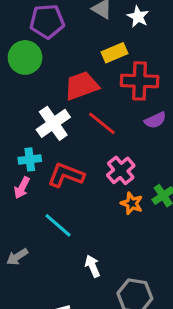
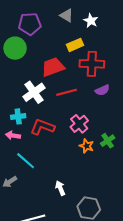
red line: (102, 123) -> (67, 92), turned -54
pink arrow: (22, 188) -> (13, 135), turned 72
cyan line: (58, 225) -> (26, 161), moved

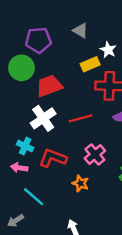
white star: (91, 21) -> (108, 50), moved
red trapezoid: (53, 67) -> (49, 86), moved
cyan cross: (18, 116) -> (25, 146), turned 32
orange star: (87, 146) -> (80, 183), moved

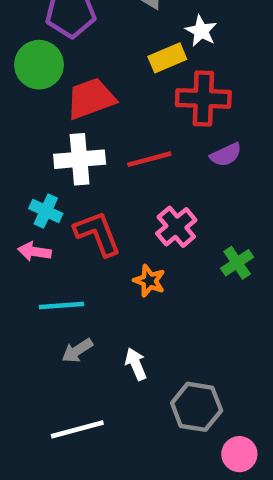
white cross: (43, 118) -> (80, 159), turned 30
red L-shape: (53, 158) -> (98, 234), turned 48
cyan line: (34, 197) -> (62, 306), turned -45
gray arrow: (15, 221) -> (77, 351), moved

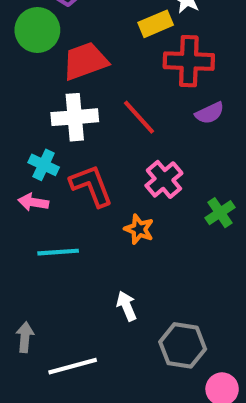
red line: (149, 159) -> (139, 117), turned 63
gray arrow: (77, 351) -> (25, 337), moved, turned 128

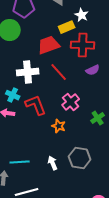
red trapezoid: (85, 61) -> (49, 45), moved
cyan line: (58, 252) -> (20, 162), moved
gray hexagon: (183, 345) -> (80, 158), moved

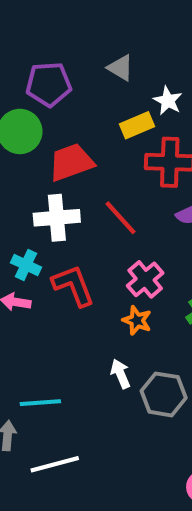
red trapezoid: (49, 45) -> (71, 162), moved
orange star: (59, 126) -> (137, 320), moved
white arrow: (53, 163) -> (120, 374), moved

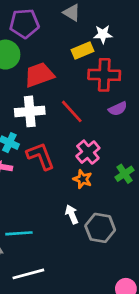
white star: (168, 101) -> (103, 34), turned -30

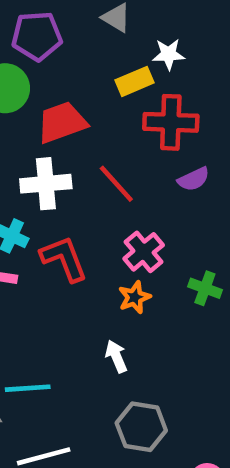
green cross: (125, 174) -> (205, 288), turned -36
orange star: (83, 179) -> (134, 297), turned 30
gray hexagon: (100, 228) -> (141, 427), moved

